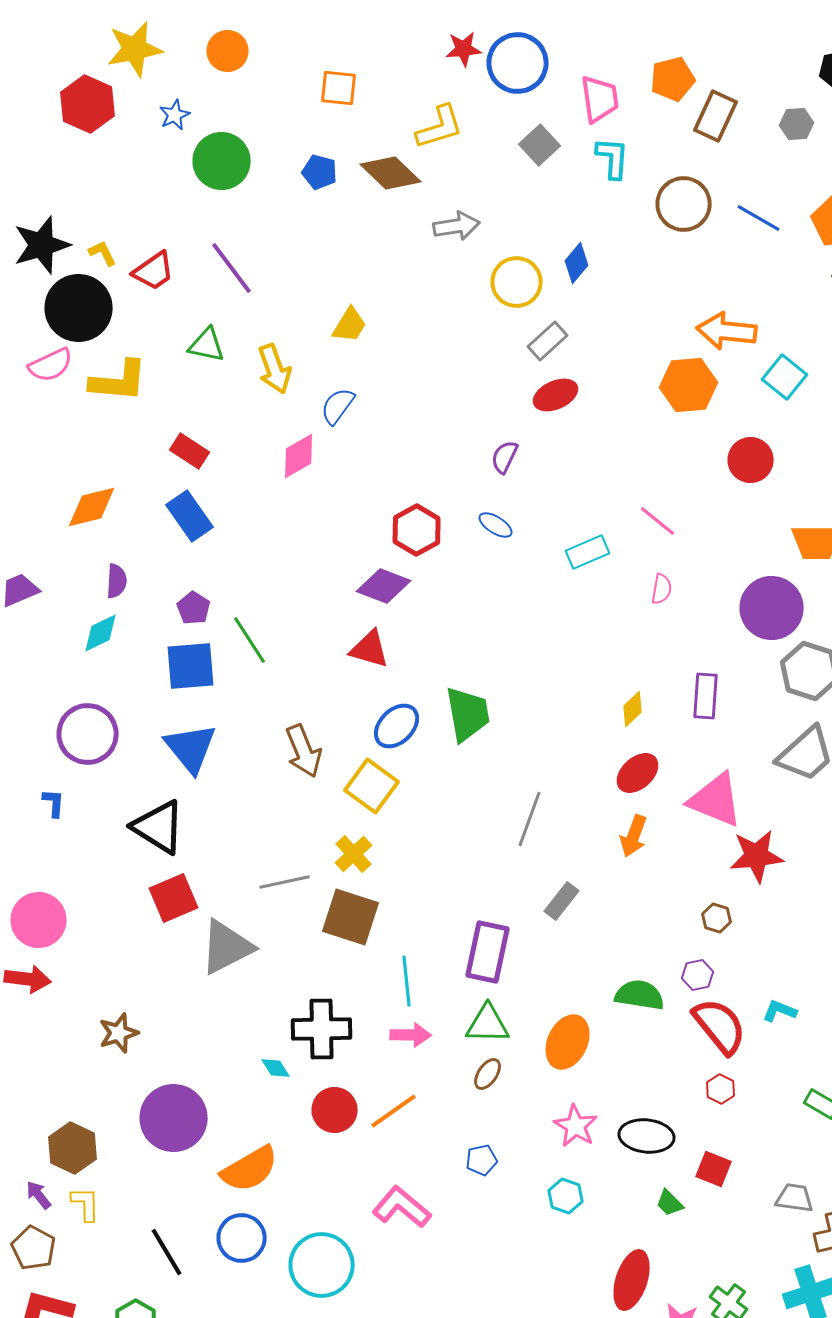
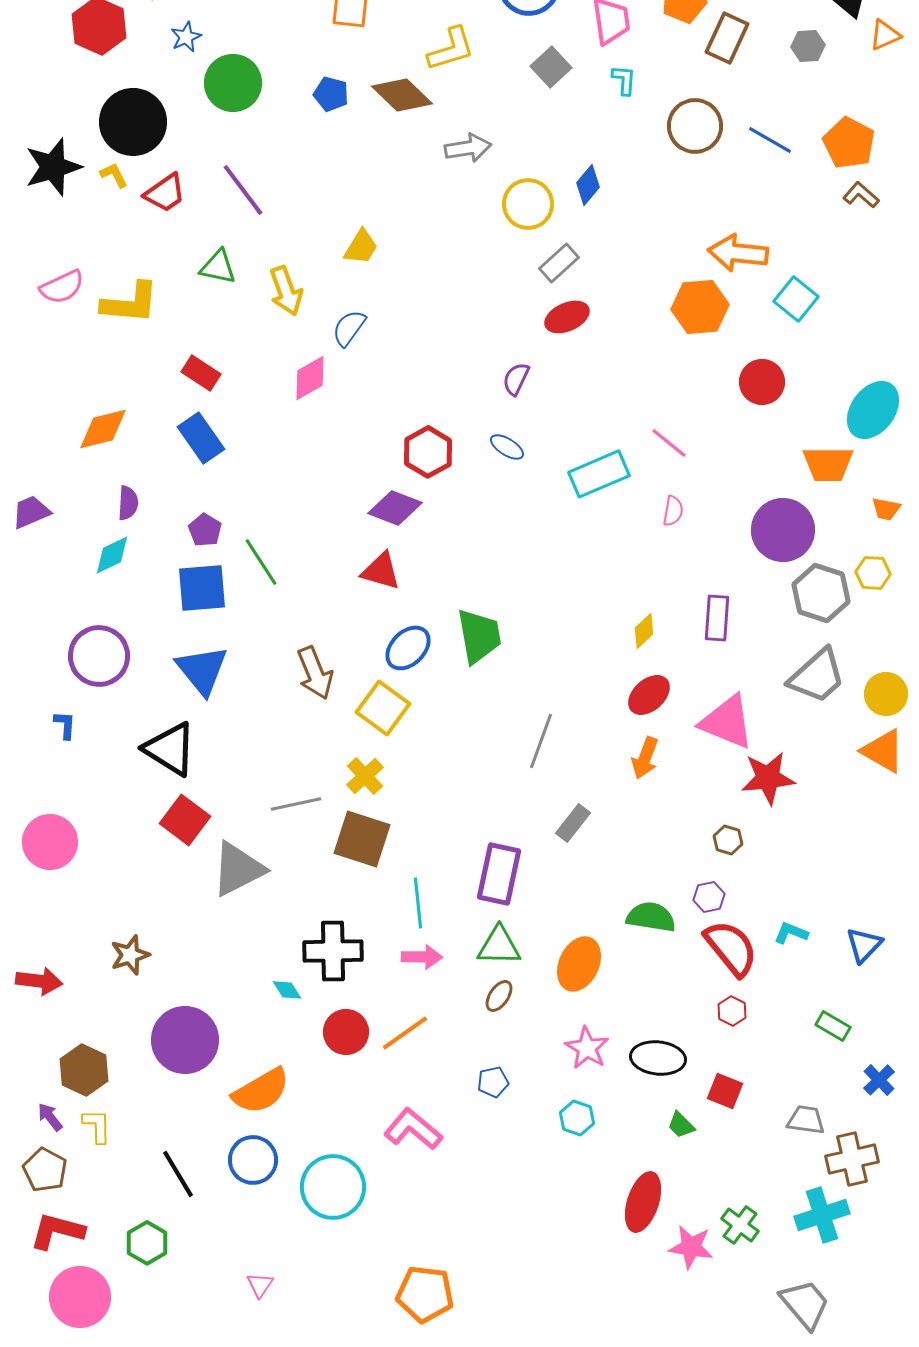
cyan L-shape: (613, 158) -> (624, 80), size x0.7
black circle: (79, 308) -> (133, 122), moved
cyan rectangle: (588, 552) -> (599, 474), size x1.4
red square: (174, 898) -> (185, 820), turned -30
red arrow: (28, 979) -> (39, 981), moved

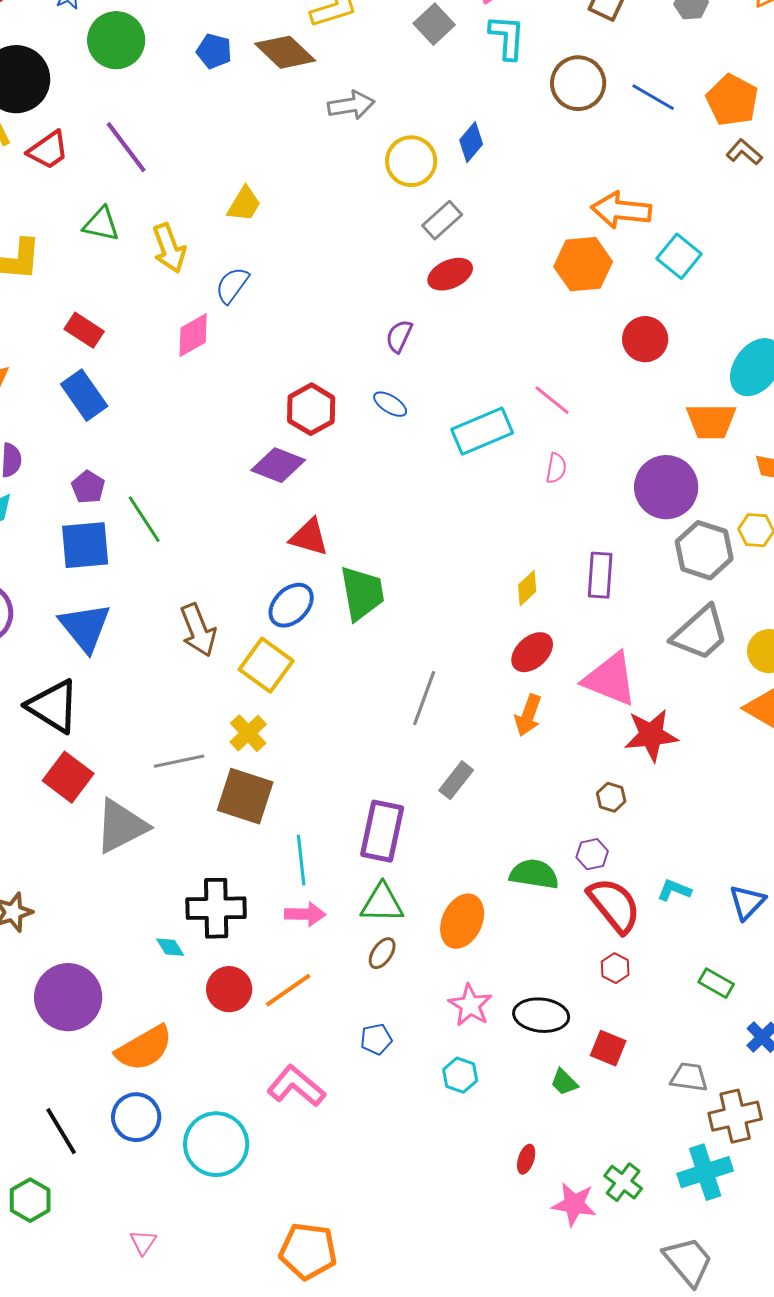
cyan L-shape: (624, 80) -> (507, 37), size x1.5
red triangle: (381, 571) -> (309, 537), moved
red ellipse: (643, 1202) -> (526, 1159), size x0.5

